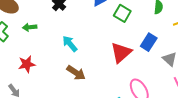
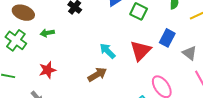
cyan arrow: (70, 44) -> (107, 51), moved
brown arrow: (76, 73) -> (97, 74), turned -60

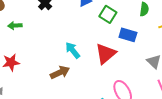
blue rectangle: (167, 38) -> (128, 35), moved, turned 72

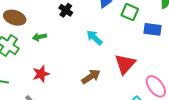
cyan arrow: (73, 50) -> (94, 38), moved
red triangle: (106, 54) -> (125, 64), moved

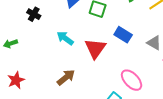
blue rectangle: (153, 29) -> (123, 35), moved, turned 30
red triangle: (125, 64) -> (95, 48), moved

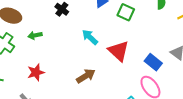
blue rectangle: (123, 35) -> (153, 62), moved
red triangle: (95, 48) -> (119, 51), turned -30

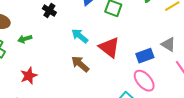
blue rectangle: (153, 62) -> (145, 56), turned -54
brown arrow: (86, 76) -> (80, 64), moved, turned -102

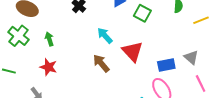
green arrow: (25, 39) -> (49, 39), moved, turned 80
red star: (29, 76) -> (48, 67), turned 30

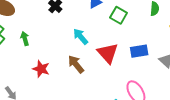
blue rectangle: (166, 65) -> (139, 51), moved
red star: (48, 67) -> (41, 69), moved

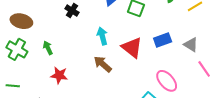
cyan arrow: (81, 37) -> (102, 36), turned 36
red star: (41, 69) -> (59, 75), moved

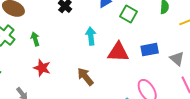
red triangle: (132, 48) -> (118, 52), turned -45
brown arrow: (103, 64) -> (85, 77), moved

